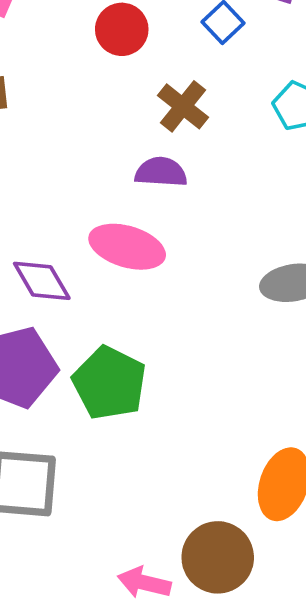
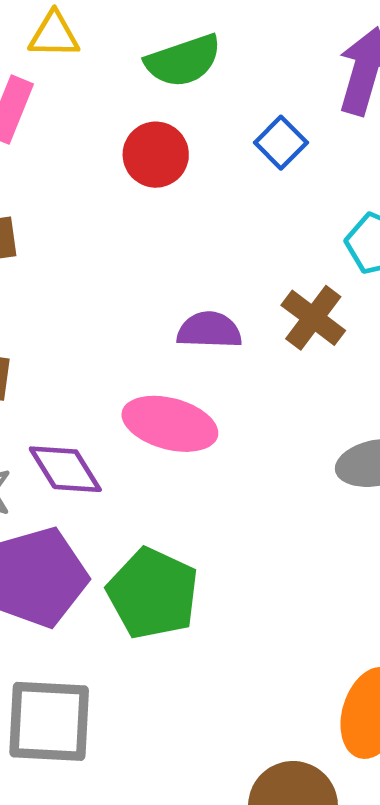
brown cross: (183, 106) -> (313, 318), moved

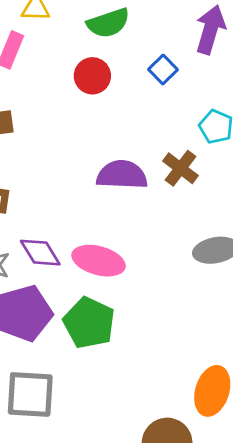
purple semicircle: (209, 330) -> (122, 175), size x1.4
pink ellipse: (170, 424) -> (99, 261), moved

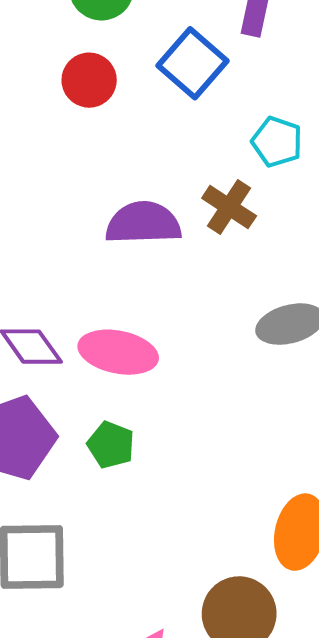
blue square: (163, 70) -> (193, 63), size x1.6
green pentagon: (89, 323) -> (111, 445), size x0.6

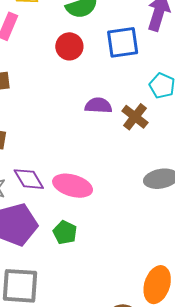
blue square: (193, 63) -> (123, 42), turned 36
purple semicircle: (143, 223) -> (98, 105), moved, size x0.7

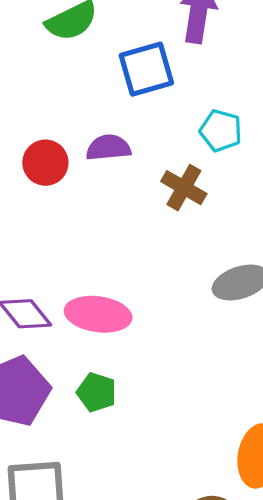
red circle: (69, 46) -> (45, 163), moved
purple semicircle: (98, 105) -> (108, 148), moved

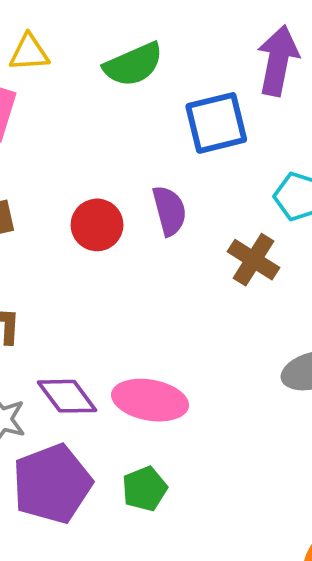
purple semicircle: (108, 148) -> (169, 211), turned 78
green pentagon: (96, 392) -> (145, 489), turned 30

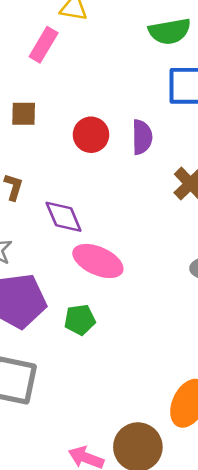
green semicircle: (133, 65) -> (170, 31), moved
purple diamond: (67, 396) -> (64, 217), moved

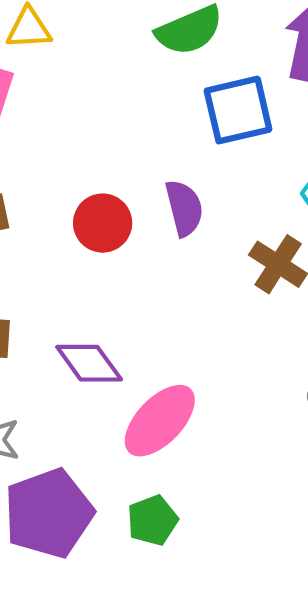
pink ellipse: (98, 261) -> (160, 421), turned -57

